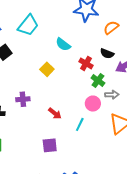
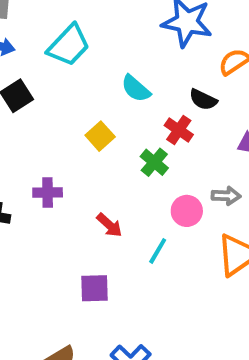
black semicircle: (107, 54) -> (203, 100), moved
green cross: (98, 81) -> (154, 162), moved

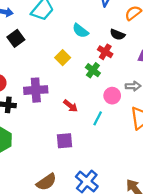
purple cross: (48, 192) -> (36, 90), size x1.5

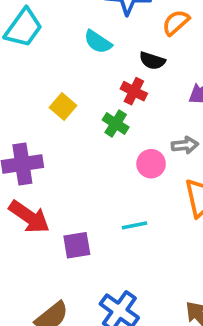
cyan semicircle: (80, 31) -> (98, 42), moved
red arrow: (70, 106) -> (29, 217), moved, size x1.6
cyan line: (98, 118) -> (134, 225), moved, turned 56

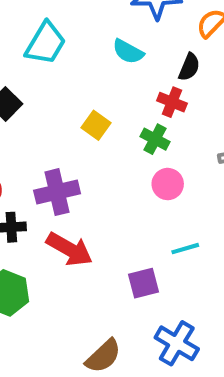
black semicircle: (152, 61) -> (189, 67), turned -80
pink circle: (151, 164) -> (168, 184), moved
purple square: (77, 245) -> (144, 283), moved

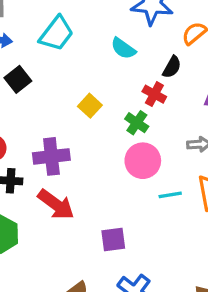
pink circle: (168, 184) -> (143, 161), size x1.4
cyan line: (185, 249) -> (170, 195), moved

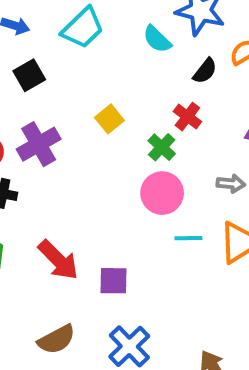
cyan semicircle: (123, 48) -> (157, 39), moved
black semicircle: (172, 67) -> (205, 71), moved
purple cross: (51, 156) -> (39, 144), moved, turned -32
red arrow: (56, 204) -> (58, 260), moved

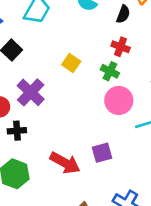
purple square: (113, 281) -> (102, 153), moved

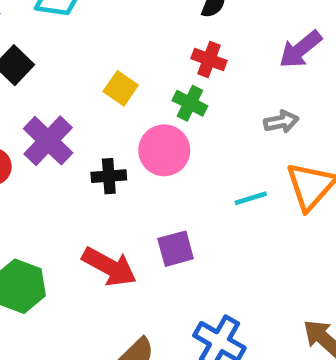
pink circle: (119, 100) -> (164, 150), moved
black cross: (17, 131) -> (109, 176), moved

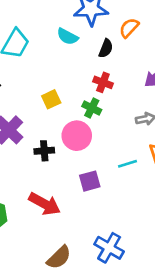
yellow square: (121, 88) -> (51, 99), turned 30
purple square: (176, 249) -> (90, 181), moved

